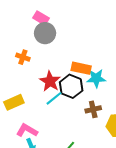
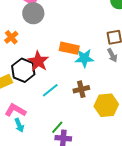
orange cross: (23, 57) -> (11, 37), turned 32
black hexagon: (71, 86) -> (23, 70), moved
cyan line: (54, 98) -> (50, 90), moved

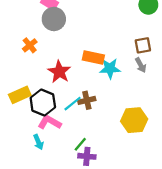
black hexagon: (23, 70) -> (43, 102), moved
brown cross: (81, 89) -> (87, 100), moved
pink L-shape: (15, 110) -> (49, 122), moved

